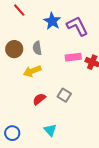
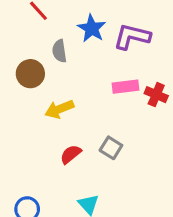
purple L-shape: (77, 26) -> (132, 37), turned -50
gray semicircle: (37, 48) -> (59, 51), moved

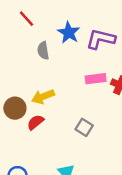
brown circle: (30, 74) -> (15, 108), moved
red semicircle: (71, 154) -> (35, 122), moved

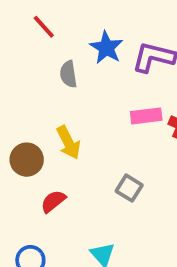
yellow arrow: (43, 97) -> (68, 142), turned -95
red semicircle: (35, 122) -> (53, 201), moved

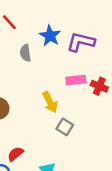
yellow arrow: (68, 142) -> (50, 102), moved
red semicircle: (53, 201) -> (16, 154), moved

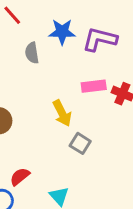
blue star: (50, 36) -> (62, 32), turned -30

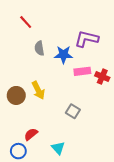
blue star: (62, 32) -> (63, 55), moved
yellow arrow: (62, 113) -> (38, 90), moved

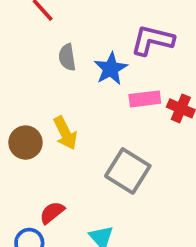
blue star: (63, 55) -> (111, 69), turned -30
gray square: (73, 111) -> (128, 171), size x1.6

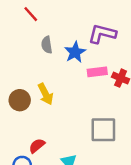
gray square: (128, 171) -> (103, 130), moved, turned -32

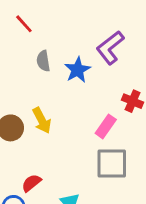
purple L-shape: (102, 34) -> (110, 48), turned -52
pink rectangle: (97, 72) -> (106, 126), moved, turned -48

